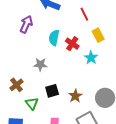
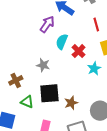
purple arrow: (26, 24) -> (47, 24), moved
black square: (52, 91) -> (49, 93), size x1.5
green triangle: (32, 103) -> (27, 102), turned -40

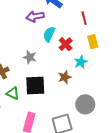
purple arrow: (47, 24) -> (35, 16), turned -138
brown star: (71, 103) -> (65, 77), moved

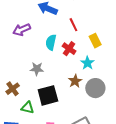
purple arrow: (35, 16) -> (22, 30), moved
red line: (84, 18) -> (73, 25), moved
gray circle: (85, 104) -> (95, 88), moved

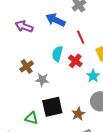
purple arrow: (22, 30) -> (24, 26), moved, turned 42
brown star: (75, 81) -> (78, 114), moved
brown cross: (13, 89) -> (27, 66), moved

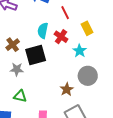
gray star: (42, 80) -> (17, 69), moved
black square: (52, 107) -> (36, 55), moved

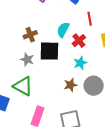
cyan star: (80, 51) -> (80, 63), moved
brown star: (67, 89) -> (70, 85), moved
green triangle: (20, 96) -> (23, 86), size x1.5

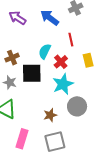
cyan star: (80, 63) -> (63, 84), size x1.5
brown star: (70, 85) -> (50, 115), moved

